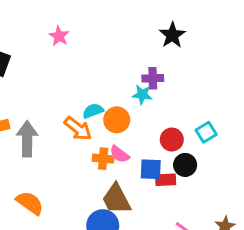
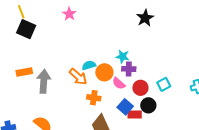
purple cross: (153, 78) -> (129, 69), moved
pink semicircle: (120, 154) -> (119, 83), moved
blue square: (151, 169) -> (125, 107), turned 35

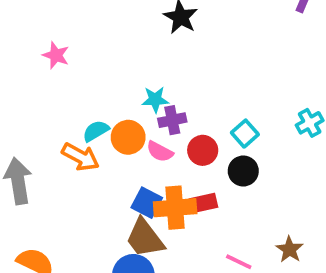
pink star: (69, 14) -> (56, 55), moved
orange cross: (94, 98) -> (175, 208), moved, size x1.5
black circle: (148, 105) -> (243, 171), moved
blue square: (125, 107) -> (147, 203), moved

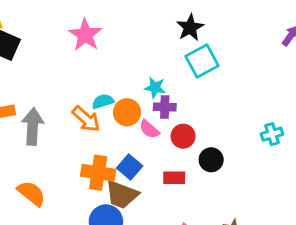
pink star: (56, 55) -> (85, 35), size x1.5
cyan square: (245, 134) -> (202, 61), moved, size x1.5
orange cross: (175, 208) -> (98, 173), moved
brown trapezoid: (145, 238) -> (122, 195), turned -45

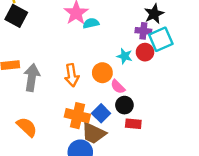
cyan semicircle: (103, 101) -> (91, 23), moved
purple cross: (165, 107) -> (143, 31), moved
orange arrow: (86, 119) -> (72, 75), turned 35
red circle: (183, 136) -> (145, 52), moved
black circle: (211, 160) -> (124, 105), moved

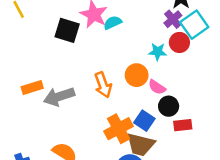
black square: (16, 16) -> (67, 30), moved
purple cross: (143, 31) -> (173, 19), turned -35
gray arrow: (32, 78) -> (59, 97), turned -105
orange cross: (77, 116) -> (119, 129), turned -30

